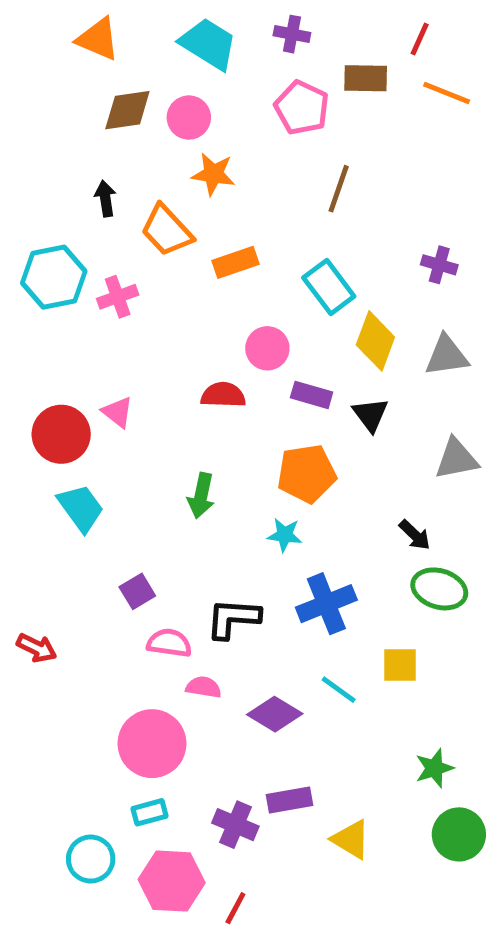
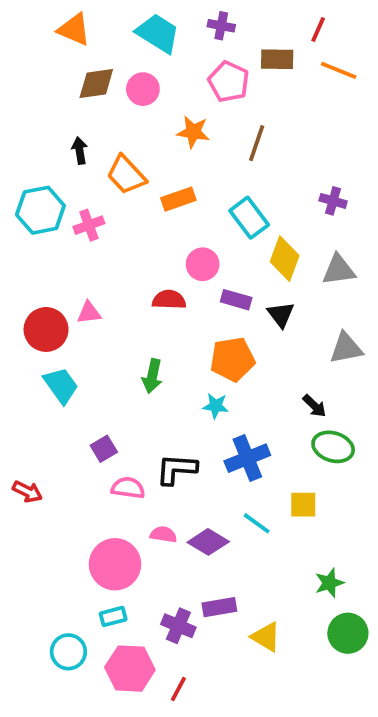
orange star: (213, 174) -> (193, 132), moved
pink triangle: (118, 412) -> (89, 313), turned -45
pink semicircle: (204, 687) -> (163, 534), moved

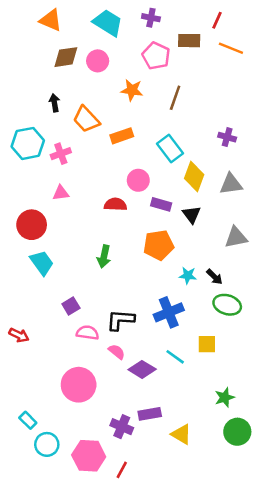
pink triangle: (89, 313) -> (61, 193), moved
cyan star: (216, 406) -> (188, 276), moved
pink semicircle: (163, 534) -> (117, 352), moved, turned 30
cyan rectangle: (113, 616) -> (28, 420), moved, turned 60

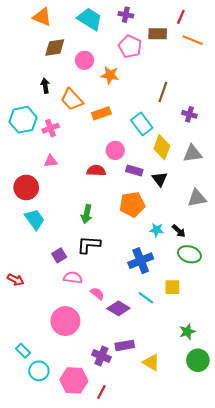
pink circle: (98, 61) -> (84, 60), moved
brown line: (175, 98) -> (163, 92), moved
black L-shape: (120, 320) -> (89, 245), moved

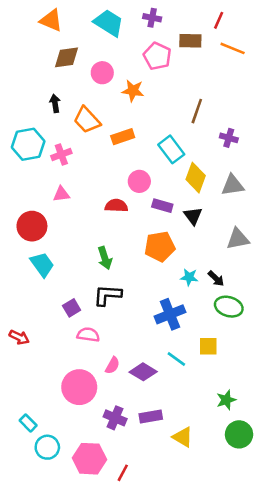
green arrow: (87, 214) -> (105, 258), turned -30
pink semicircle: (97, 293) -> (112, 365), moved, turned 80
purple cross: (101, 356) -> (115, 418), moved

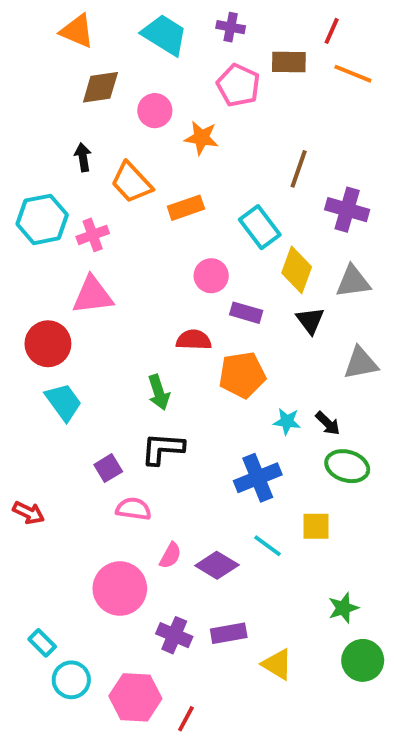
purple cross: (229, 138) -> (347, 210), size x1.5
pink triangle: (61, 194) -> (93, 295), size x1.6
red semicircle: (116, 206) -> (194, 340), moved
black triangle: (193, 216) -> (310, 320), moved

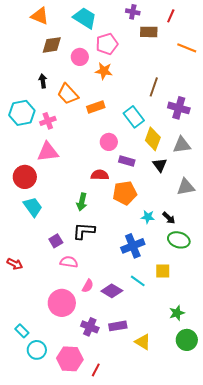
purple cross: (231, 27) -> (133, 12), moved
orange line: (353, 74) -> (187, 48), moved
pink pentagon: (238, 85) -> (107, 44), moved, turned 30
green arrow: (159, 392) -> (82, 202), turned 30

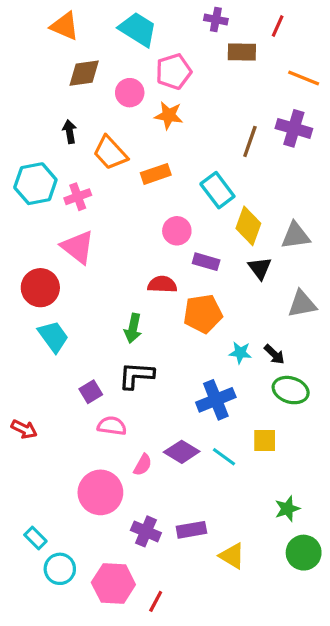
purple cross: (179, 108) -> (294, 128), moved
pink triangle: (48, 152) -> (78, 247), turned 45
purple diamond: (112, 291) -> (182, 452), moved

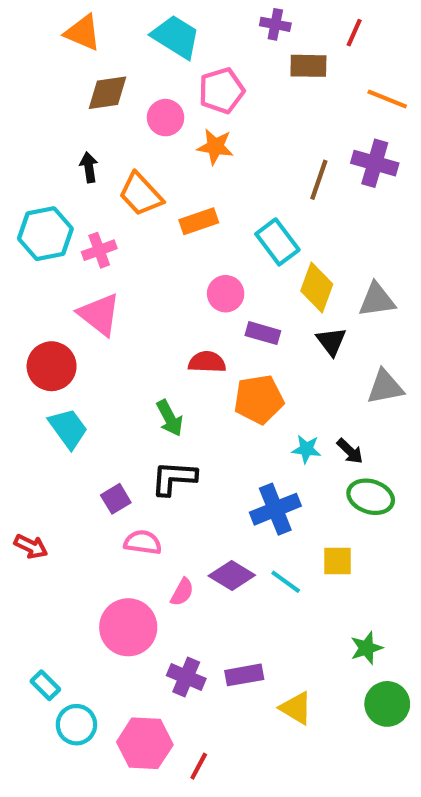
green arrow: (133, 328) -> (170, 418), turned -40

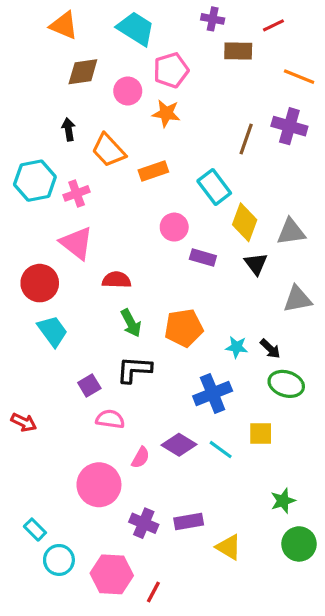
red line: (354, 33) -> (273, 25), turned 40
red semicircle: (207, 362) -> (117, 280), moved
orange pentagon: (259, 399) -> (184, 328), moved

